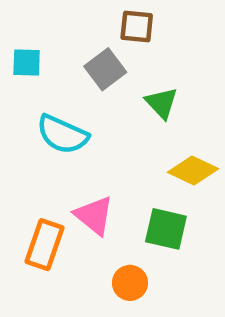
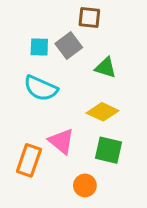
cyan square: (27, 62) -> (39, 47), moved
green triangle: (161, 103) -> (106, 68), turned -30
yellow diamond: (193, 170) -> (103, 112), moved

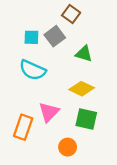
brown square: (89, 18) -> (71, 14), turned 30
pink triangle: (61, 141) -> (49, 112), turned 35

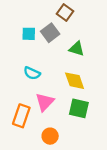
cyan semicircle: (33, 70) -> (32, 73), moved, size x0.7
yellow diamond: (82, 89) -> (75, 81), turned 45
orange circle: (68, 147) -> (50, 136), moved

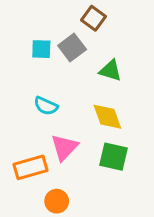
orange rectangle: (21, 116) -> (31, 167), turned 55
orange circle: (50, 136) -> (57, 201), moved

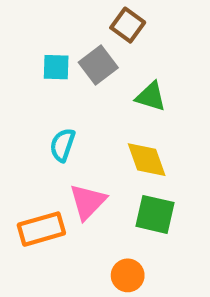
cyan semicircle: (46, 106) -> (62, 145), turned 85
orange circle: (57, 201) -> (128, 275), moved

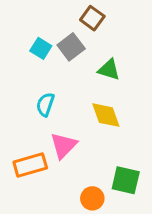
cyan square: (56, 67) -> (41, 48), turned 30
green square: (155, 214) -> (126, 180), moved

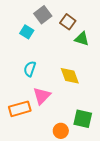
brown square: (92, 18) -> (68, 22), moved
gray square: (71, 47) -> (43, 15), moved
green triangle: (109, 70) -> (82, 39), moved

